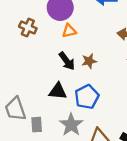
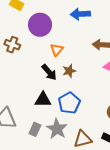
orange triangle: (69, 31) -> (57, 50), moved, turned -32
gray rectangle: (37, 125) -> (35, 129), moved, turned 32

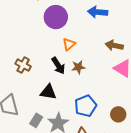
brown cross: (12, 45) -> (23, 65), moved
blue pentagon: (69, 103) -> (86, 106), moved

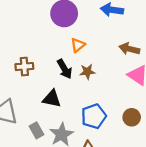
brown cross: (23, 65) -> (24, 67), turned -35
brown circle: (118, 114) -> (132, 117), moved
gray rectangle: (36, 120) -> (37, 130), turned -64

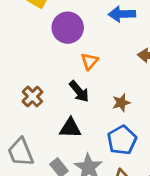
brown cross: (24, 67) -> (32, 97), turned -30
brown star: (87, 72) -> (121, 103), moved

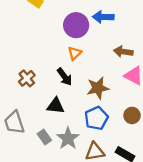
purple circle: (68, 28) -> (76, 25), moved
brown star: (121, 103) -> (98, 88), size x1.5

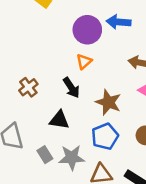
brown star: (98, 88) -> (108, 102), turned 30
gray star: (68, 138) -> (72, 158), turned 30

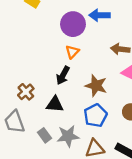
brown cross: (28, 87) -> (26, 92), moved
black arrow: (71, 88) -> (63, 75), turned 66

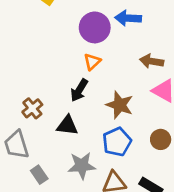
gray rectangle: (45, 135) -> (39, 175), moved

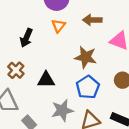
brown arrow: (152, 61) -> (92, 20), moved
black arrow: (79, 90) -> (26, 38), moved

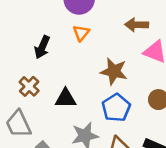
brown arrow: (92, 20) -> (137, 25), moved

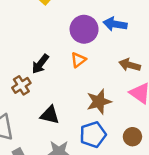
brown star: (114, 71) -> (99, 102), turned 30
brown cross: (29, 86) -> (21, 85), moved

